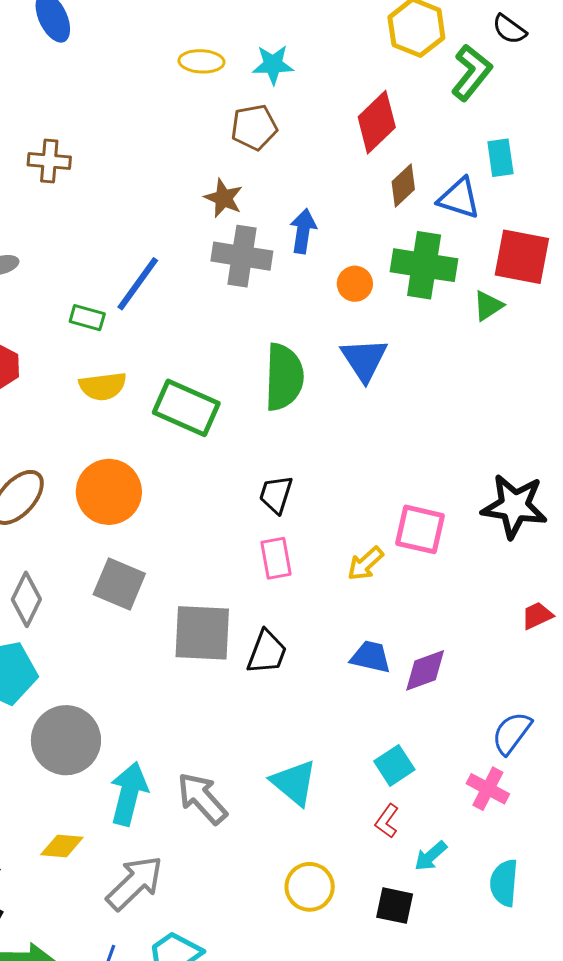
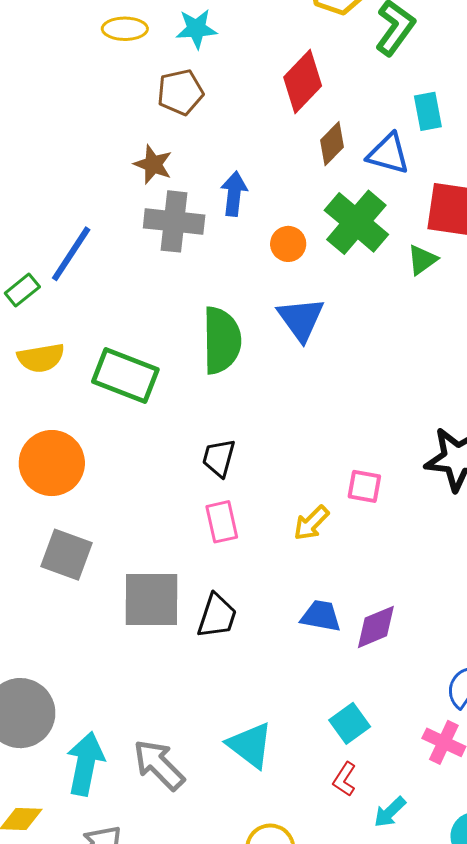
green cross: (424, 265) -> (356, 222), turned 34
green rectangle: (87, 318) -> (22, 290), turned -52
pink square: (420, 529) -> (364, 486), size x0.7

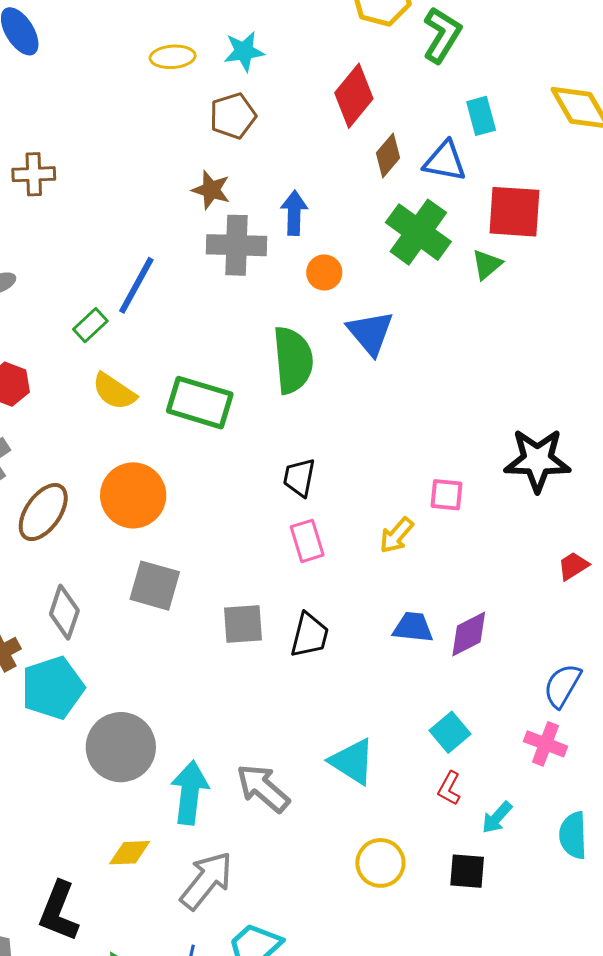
orange circle: (288, 244) -> (324, 272), moved
yellow semicircle: (41, 358) -> (114, 391), turned 48
gray square: (151, 600) -> (243, 624), size x0.7

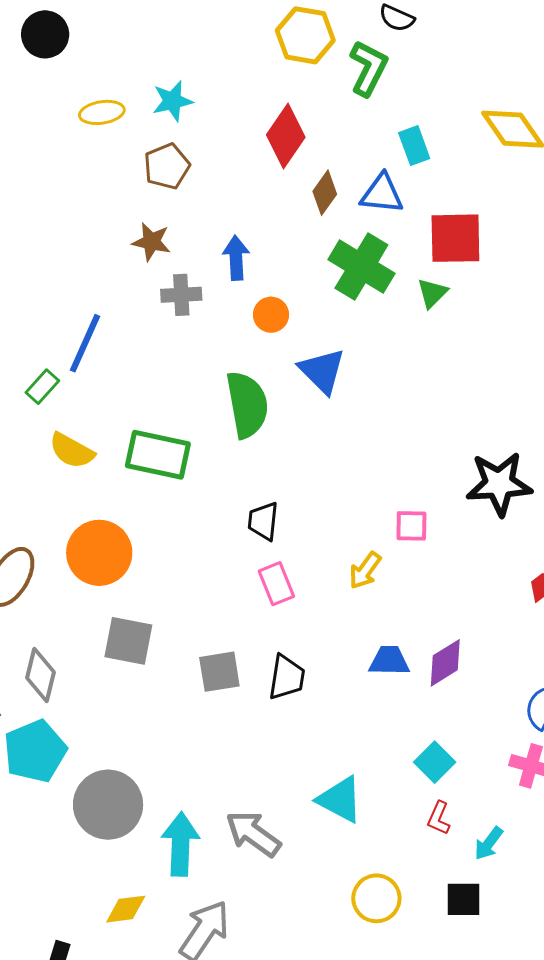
gray cross: (236, 245) -> (181, 295), size x0.7

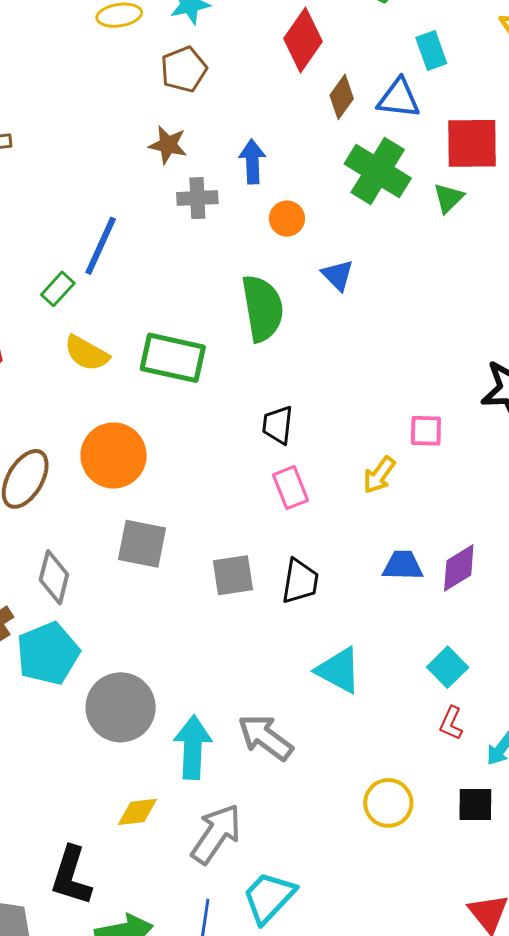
blue triangle: (322, 371) -> (338, 275), size x0.7
cyan triangle: (340, 800) -> (339, 670), moved

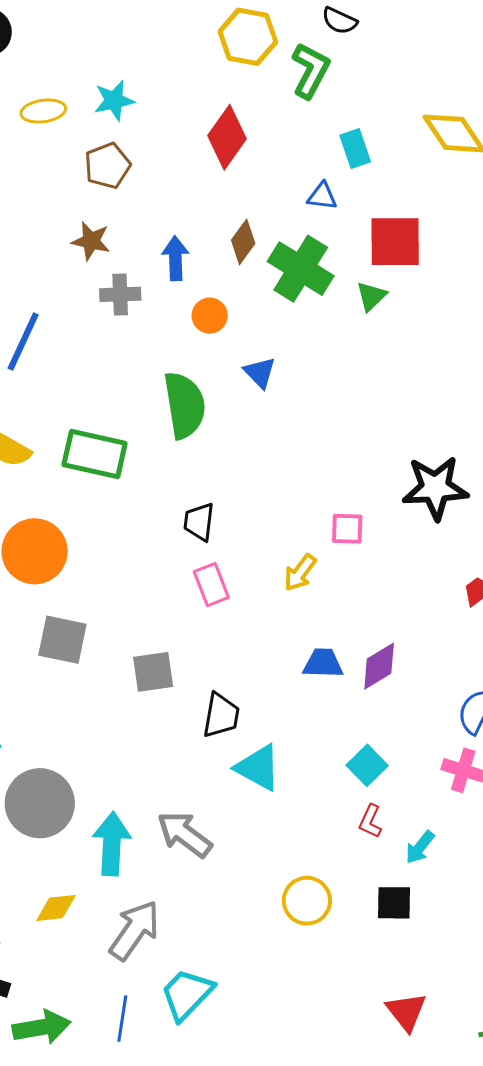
brown diamond: (342, 97) -> (243, 242), moved
blue triangle: (399, 98) -> (322, 196), size x0.7
black trapezoid: (300, 581) -> (221, 715), moved

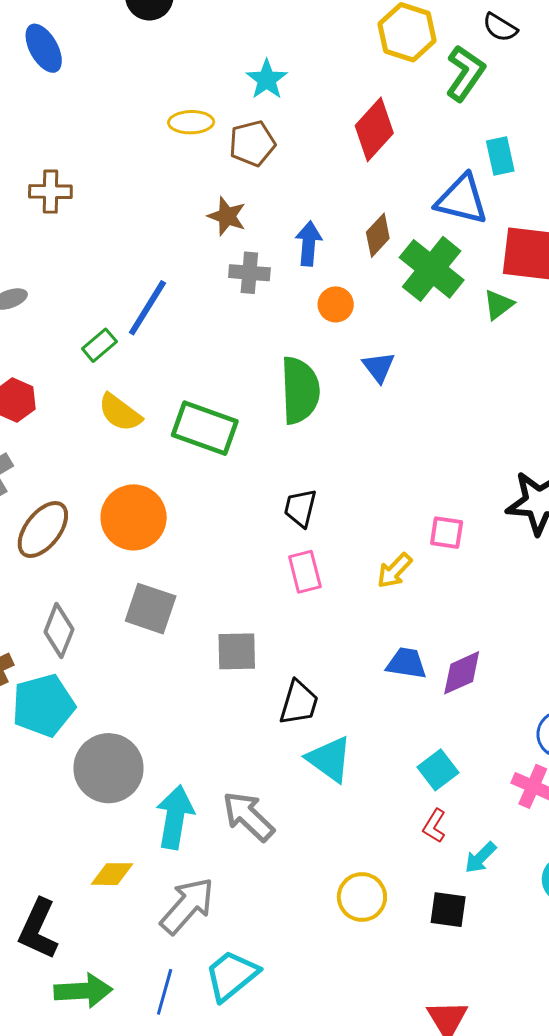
cyan star: (114, 101) -> (267, 79), turned -30
yellow ellipse: (43, 111) -> (191, 122), moved
blue triangle: (322, 196) -> (462, 199), size x1.8

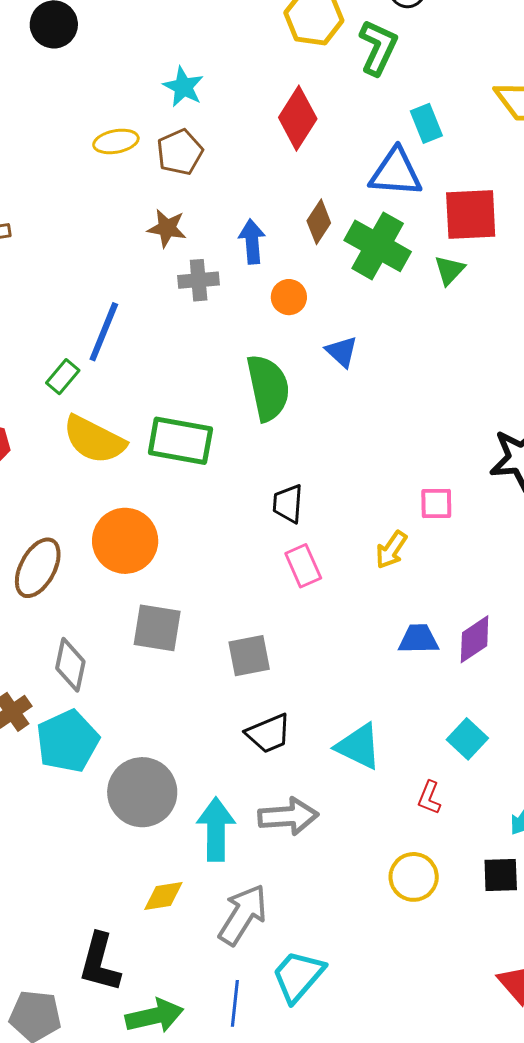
yellow semicircle: (120, 413) -> (94, 440), size x1.4
black trapezoid: (299, 703) -> (269, 733), moved, turned 60
gray arrow: (248, 816) -> (288, 816), turned 142
red L-shape: (434, 826) -> (429, 798), moved

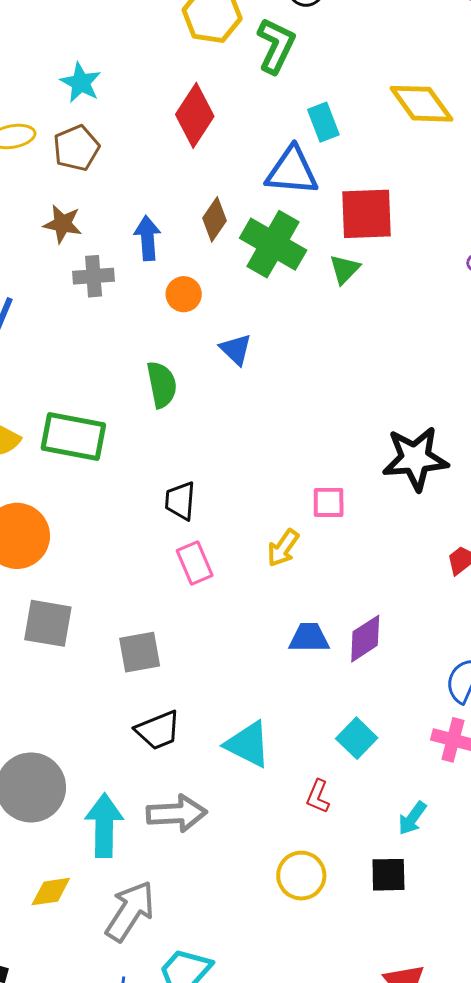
green semicircle: (268, 388) -> (162, 385), size x0.7

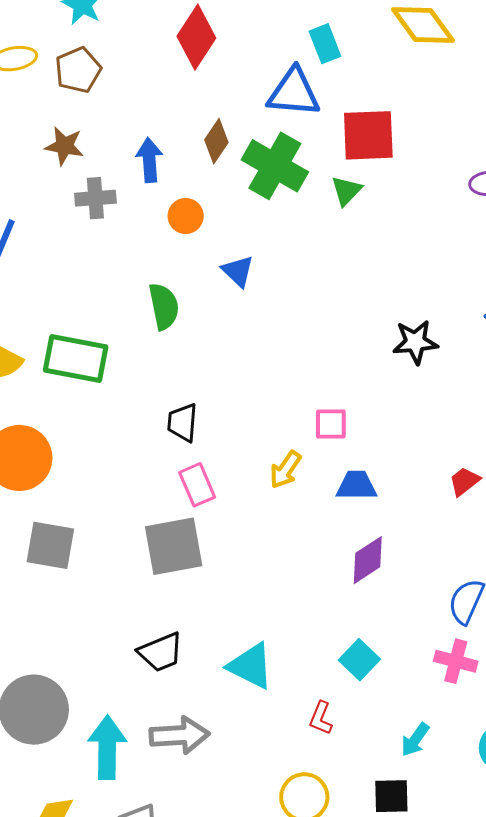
black star: (415, 459) -> (415, 342), moved, size x0.7
blue trapezoid: (309, 638) -> (356, 486), moved
gray square: (140, 652) -> (174, 546), moved, size x1.4

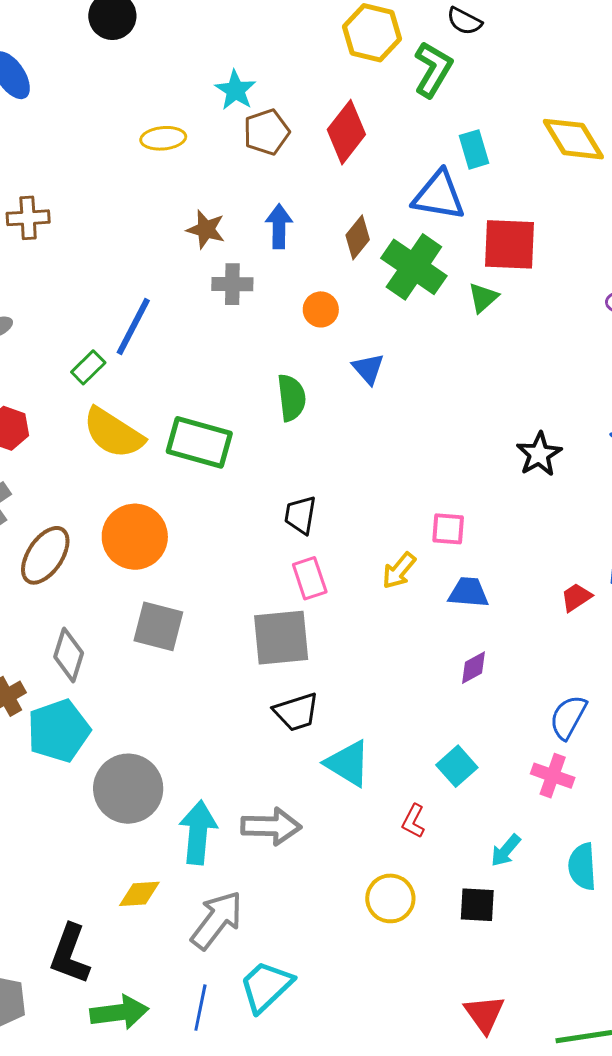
brown pentagon: (78, 70) -> (266, 132), moved
blue arrow: (149, 160) -> (279, 226), moved
black star: (415, 342) -> (539, 454), turned -30
purple diamond: (368, 560) -> (473, 668), size x0.7
black trapezoid: (161, 652) -> (296, 712), moved

